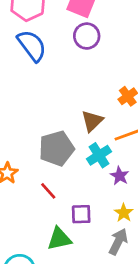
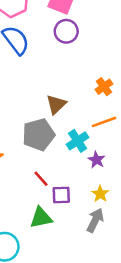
brown triangle: (92, 121) -> (56, 104), moved
red line: (48, 191) -> (41, 179), moved

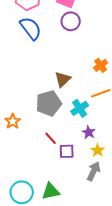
purple star: (96, 160) -> (89, 132), moved
green triangle: (41, 218) -> (51, 191), moved

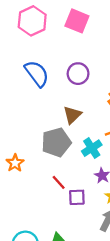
purple circle: (71, 21) -> (78, 74), moved
blue semicircle: (31, 28) -> (37, 74), moved

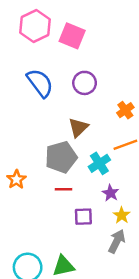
pink square: (77, 21) -> (72, 36), moved
red line: (59, 182) -> (63, 189), moved, turned -49

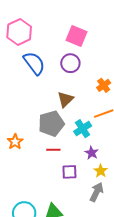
pink hexagon: (35, 26) -> (19, 32), moved
pink square: (72, 36) -> (76, 36), moved

